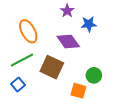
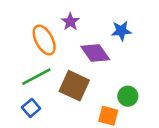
purple star: (67, 11) -> (70, 22), moved

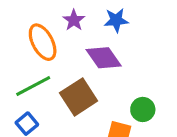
blue star: (121, 31) -> (116, 20), moved
brown square: (74, 86) -> (79, 97), turned 32

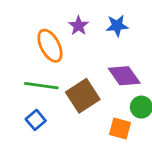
purple diamond: (104, 58) -> (124, 76), moved
green line: (33, 86) -> (41, 86), turned 36

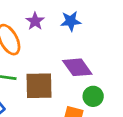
brown square: (83, 96) -> (39, 86), turned 32

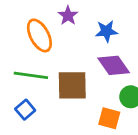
blue star: (71, 21) -> (106, 31), moved

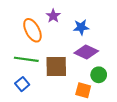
purple diamond: (114, 65) -> (86, 52), turned -30

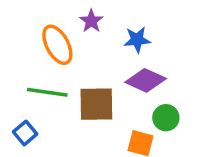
blue square: (22, 84) -> (25, 133), moved

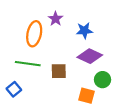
orange ellipse: (57, 45) -> (34, 34), turned 40
brown square: (96, 104) -> (59, 71), size x0.7

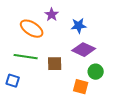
orange ellipse: (34, 34) -> (32, 29), turned -70
blue square: (14, 89) -> (13, 81), turned -32

